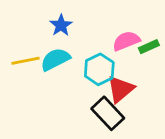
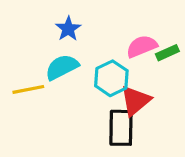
yellow line: (26, 61) -> (28, 89), moved
black rectangle: (108, 113) -> (121, 128), turned 44

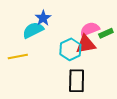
cyan semicircle: (62, 67) -> (33, 30), moved
red triangle: (135, 101) -> (86, 44), moved, turned 30

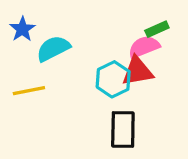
blue star: (43, 18) -> (22, 29), moved
green rectangle: (106, 33) -> (157, 29), moved

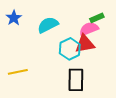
cyan semicircle: (53, 49) -> (48, 25), moved
yellow line: (29, 91) -> (18, 72), moved

